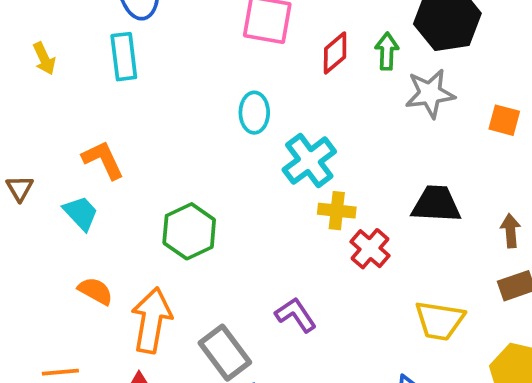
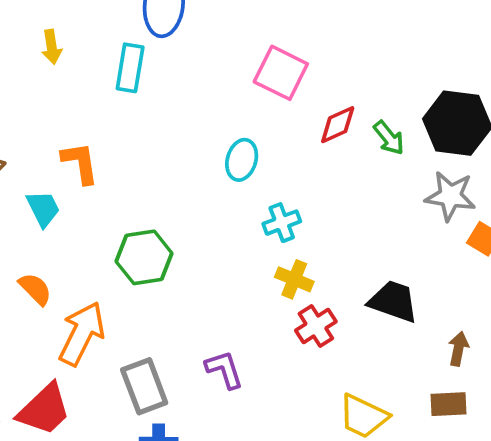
green arrow: (387, 51) -> (389, 138), turned 123
gray star: (430, 93) -> (450, 196), moved
cyan cross: (309, 161) -> (282, 223), size x0.7

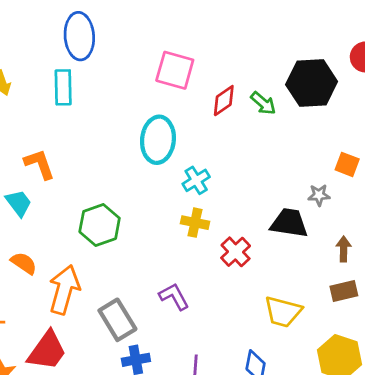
cyan ellipse: (242, 160) -> (158, 140), size x1.5
gray star: (450, 196) -> (319, 195), moved, size x0.6
yellow cross: (294, 279) -> (195, 223), moved

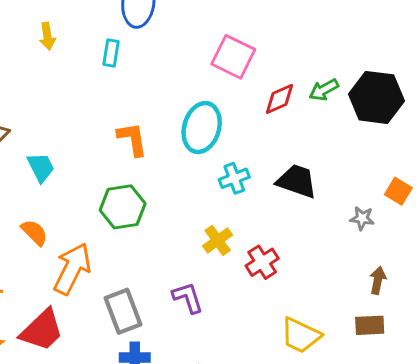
cyan rectangle: (63, 87) -> (111, 53), size x0.7
green arrow: (263, 103) -> (324, 90), moved, turned 100
orange L-shape: (40, 164) -> (132, 139), moved
yellow cross: (195, 223) -> (218, 240), moved, turned 32
black trapezoid: (289, 223) -> (297, 181), moved

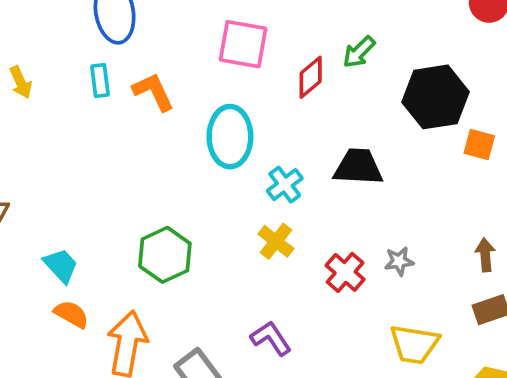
black hexagon: (376, 97) -> (436, 97), moved
orange L-shape: (132, 139) -> (153, 92), moved
cyan trapezoid: (41, 167) -> (61, 266), moved
gray star: (362, 218) -> (399, 261), moved
yellow cross: (218, 240) -> (276, 241), moved

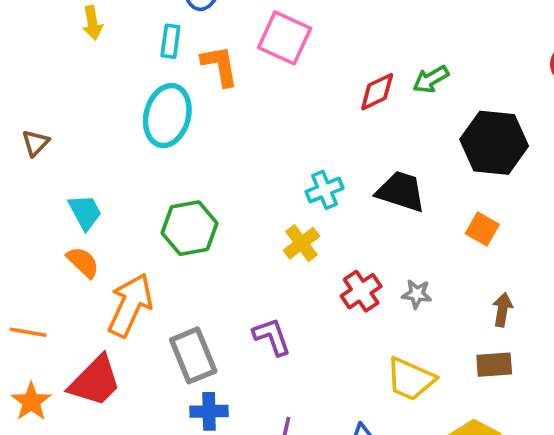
pink square: (243, 44) -> (285, 38), moved
cyan ellipse: (230, 137) -> (167, 116), moved
orange square: (479, 145) -> (482, 229), moved

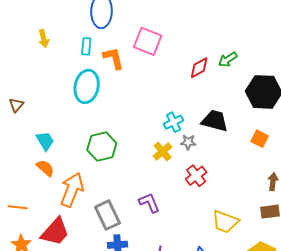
gray star: (417, 294) -> (188, 142), moved

